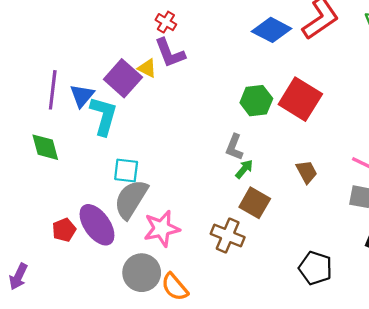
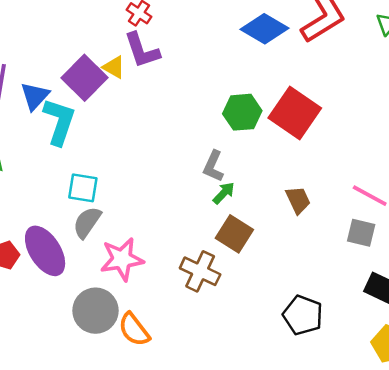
gray semicircle: (131, 199) -> (87, 222), size x0.7

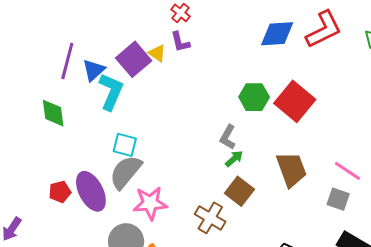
blue diamond: (265, 29) -> (277, 34), turned -39
purple L-shape: (142, 50) -> (180, 42), size x0.7
brown trapezoid: (298, 200) -> (291, 169), size x1.6
gray semicircle: (87, 222) -> (126, 172), size x1.4

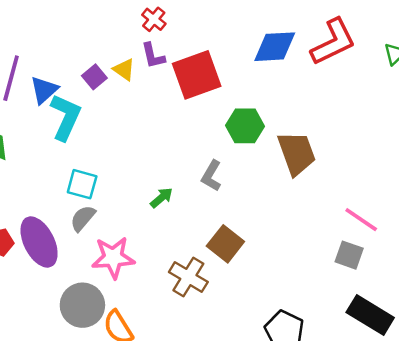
purple square: (134, 59) -> (94, 77), size x0.6
red square: (295, 101) -> (197, 75), moved, turned 30
green arrow: (234, 159) -> (162, 198), moved
brown trapezoid: (291, 169) -> (297, 153), moved
gray semicircle: (126, 172) -> (83, 218), size x0.6

